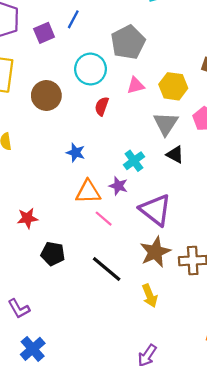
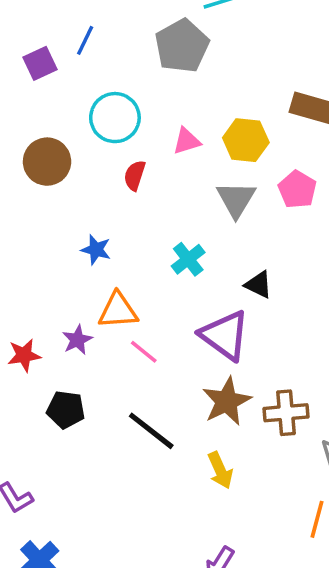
gray pentagon: (128, 42) -> (182, 46), moved
black triangle: (175, 155) -> (259, 285), moved
purple star: (118, 186) -> (77, 340), moved, turned 30

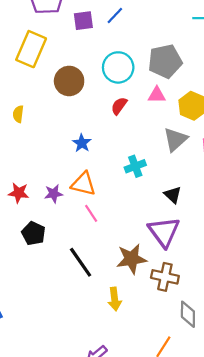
gray pentagon: (182, 46) -> (165, 61), moved
purple triangle: (225, 335) -> (164, 232), moved

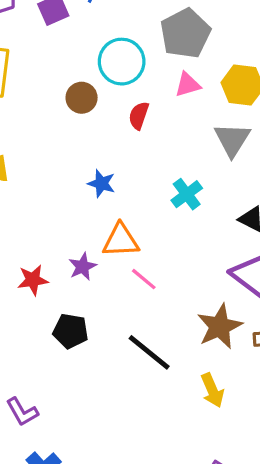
brown circle: (69, 81) -> (82, 98), moved, size x0.7

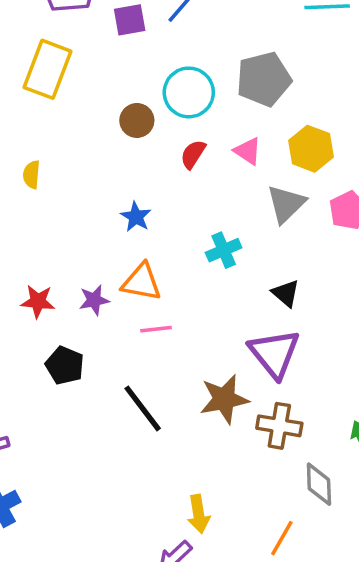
pink triangle: (188, 85) -> (248, 151), moved, turned 36
pink line: (144, 279) -> (156, 329), turned -60
yellow arrow: (212, 390) -> (199, 514), moved

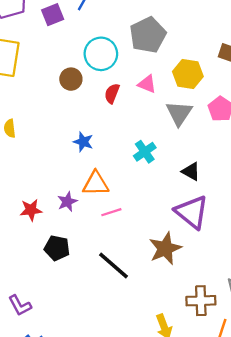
brown cross: (279, 426) -> (201, 301), moved

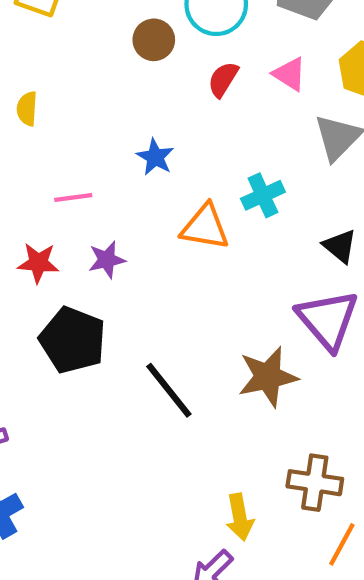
orange triangle: (96, 184) -> (205, 227), moved
pink line: (111, 212) -> (73, 197), moved
black pentagon: (57, 248) -> (73, 340), size x1.4

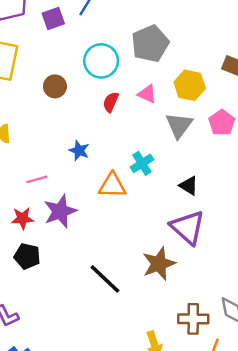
brown circle: (154, 40) -> (55, 86), moved
purple star: (107, 260) -> (60, 211), size x1.6
black pentagon: (73, 340) -> (27, 256), moved, size x0.7

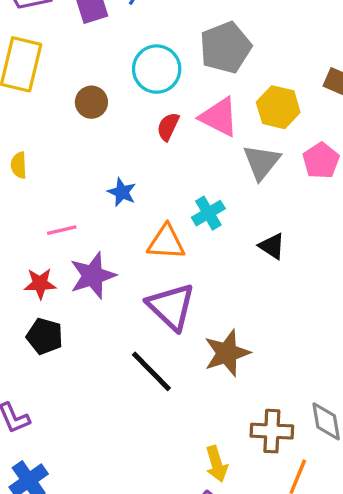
pink triangle: (147, 94) -> (219, 117), size x1.5
purple triangle: (188, 227) -> (171, 307), moved

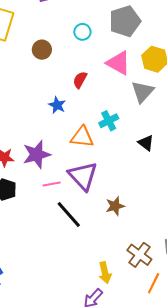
cyan circle: (157, 69) -> (82, 32), size x0.6
red semicircle: (168, 127) -> (80, 80), moved
pink line: (62, 230) -> (52, 184), moved
brown star: (227, 353) -> (115, 206), size x0.7
brown cross: (272, 431) -> (139, 255), turned 30

